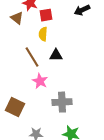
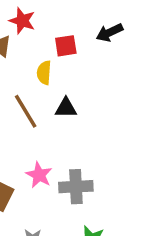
red square: (46, 15) -> (66, 46), moved
pink star: (40, 81) -> (39, 175), moved

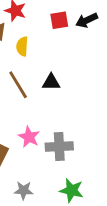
red square: (66, 46) -> (59, 20), moved
yellow semicircle: (44, 73) -> (22, 46), moved

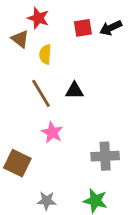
pink star: (29, 137) -> (52, 132), moved
gray cross: (59, 147) -> (105, 156), moved

